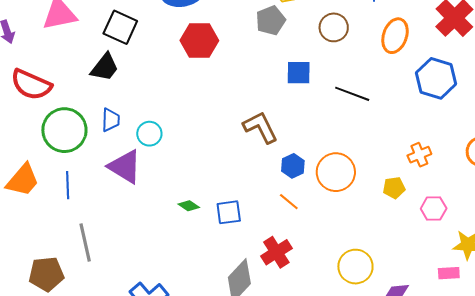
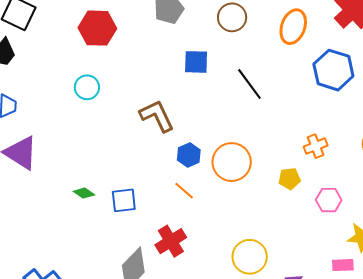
black line: (352, 94) -> (249, 84), turned 32
cyan circle: (149, 134) -> (87, 87), moved

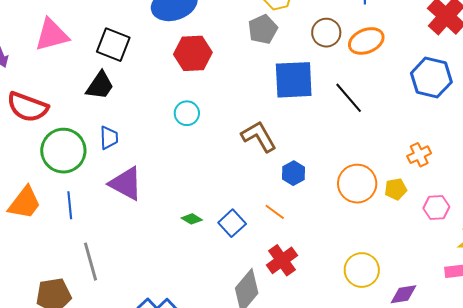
orange ellipse: (293, 27) -> (366, 41), moved, turned 52
blue square: (196, 62) -> (294, 80), size x1.6
orange circle: (232, 162) -> (357, 184), moved
orange line: (184, 191) -> (275, 212), moved
blue square: (124, 200) -> (232, 223), turned -32

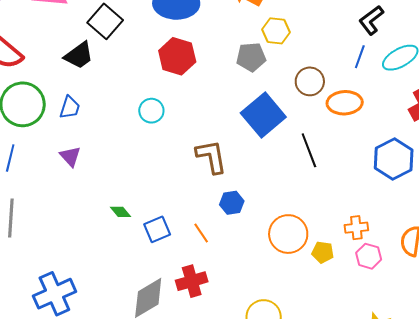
blue square: (294, 80) -> (263, 115), turned 33
purple triangle: (126, 184) -> (70, 156), size x0.6
pink hexagon: (436, 208) -> (369, 256), moved

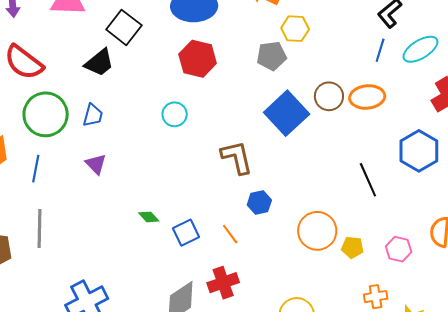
brown circle: (310, 81) -> (329, 96), moved
black line: (309, 150) -> (368, 180), moved
orange cross: (356, 228) -> (376, 297), moved

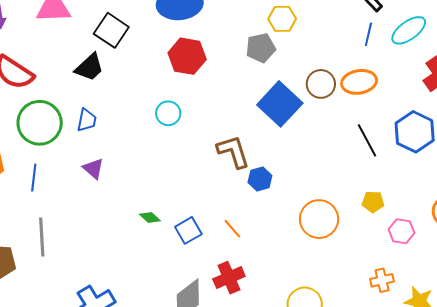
black line: (368, 180) -> (367, 140), moved
blue hexagon: (259, 202) -> (260, 179), moved
yellow pentagon: (352, 247) -> (373, 202), moved

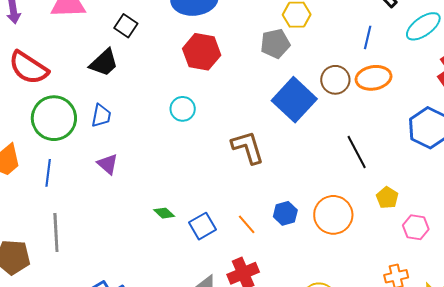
black square: (111, 30) -> (126, 26), size x0.7
blue line: (368, 34) -> (368, 37), moved
black line: (367, 140) -> (357, 152), moved
blue hexagon: (260, 179) -> (285, 213), moved
yellow pentagon: (373, 202) -> (387, 198), turned 30

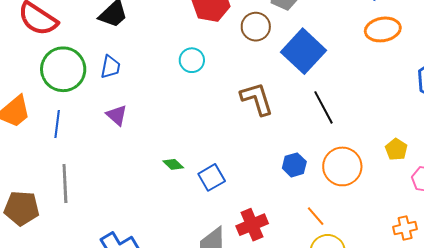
brown circle: (335, 80) -> (256, 27), moved
black line: (357, 152) -> (323, 107), moved
orange line: (247, 224) -> (316, 216), moved

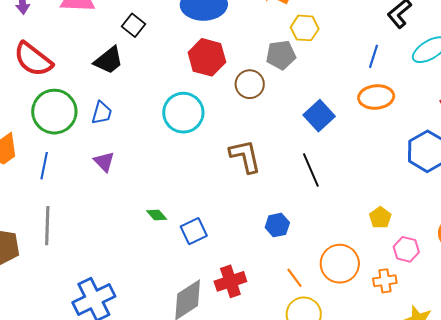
blue square: (303, 51) -> (319, 116), moved, size x0.7
cyan circle: (192, 60) -> (183, 113), size x1.6
orange circle: (342, 166) -> (340, 264), moved
orange cross: (405, 228) -> (385, 281), moved

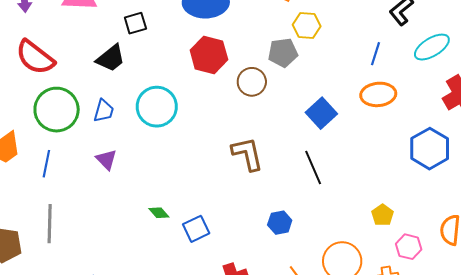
black square: (133, 25) -> (135, 23), turned 35
cyan circle: (183, 113) -> (157, 107), moved

